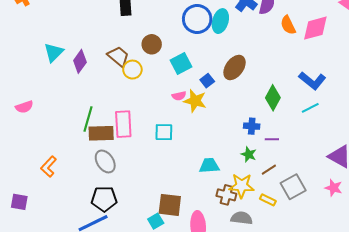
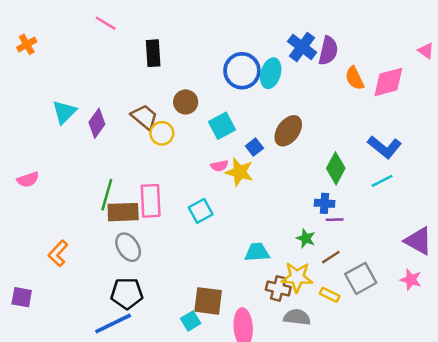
blue cross: (252, 126) -> (325, 203), moved
cyan square: (164, 132) -> (201, 211), turned -30

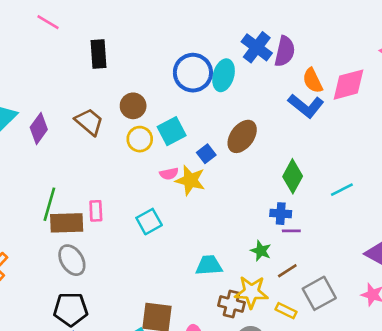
yellow circle: (162, 133) -> (140, 139), moved
blue L-shape: (385, 147) -> (306, 106), moved
pink rectangle: (151, 201) -> (96, 211), size x0.6

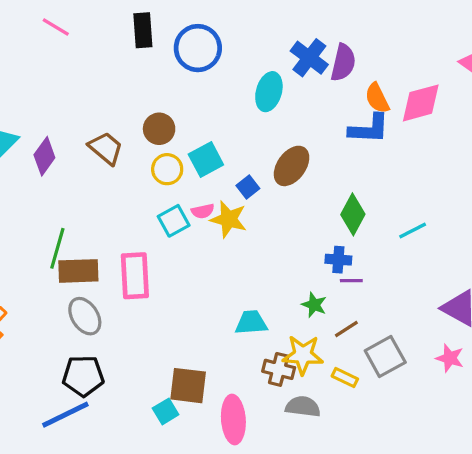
black rectangle: (99, 54) -> (143, 30), moved
blue circle: (193, 73) -> (198, 48), moved
blue L-shape: (306, 106) -> (369, 129), turned -36
pink rectangle: (96, 211) -> (135, 276), moved, size x1.8
cyan square: (149, 222) -> (174, 221), moved

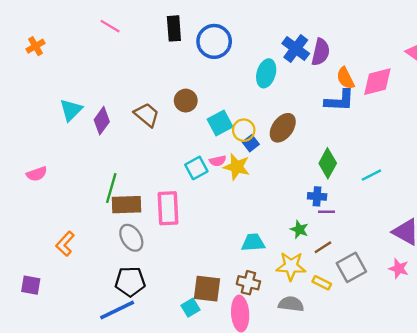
yellow circle: (167, 169) -> (244, 130), moved
brown cross: (279, 369) -> (248, 283), moved

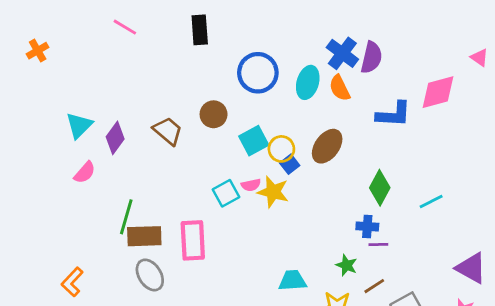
blue circle: (214, 41) -> (258, 73), moved
orange semicircle: (345, 78) -> (340, 88), moved
pink semicircle: (37, 174) -> (85, 172), moved, turned -30

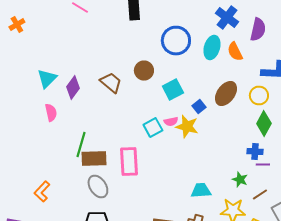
blue cross: (342, 53) -> (227, 18), moved
yellow circle: (281, 149) -> (259, 96), moved
pink semicircle: (85, 172) -> (51, 112), turned -54

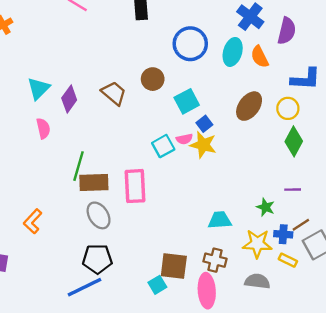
blue square: (199, 106) -> (204, 124), moved
blue cross: (255, 152) -> (283, 234), moved
brown line: (260, 194) -> (301, 225), moved

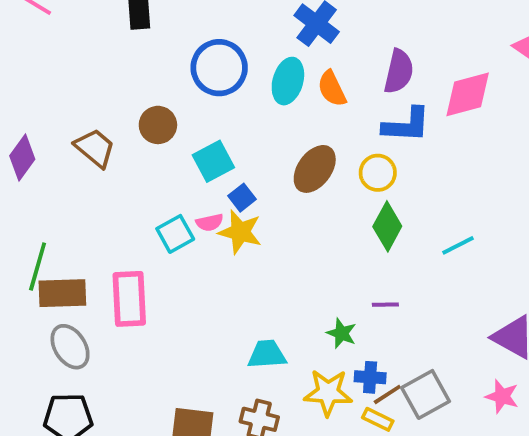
purple semicircle: (287, 31) -> (399, 71), moved
brown line: (301, 225) -> (387, 394), moved

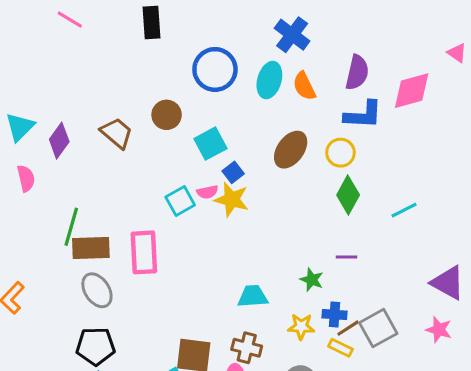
yellow star: (328, 393) -> (301, 327), size x0.7

